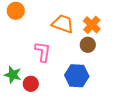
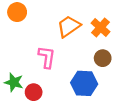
orange trapezoid: (63, 24) -> (69, 26), turned -55
brown circle: (88, 45) -> (103, 58), moved

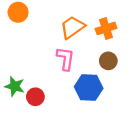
orange cross: (100, 27) -> (106, 28), turned 30
pink L-shape: (47, 57) -> (65, 59), moved

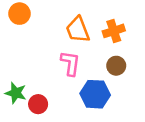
orange trapezoid: (72, 27) -> (78, 30), turned -76

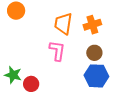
orange trapezoid: (78, 30) -> (63, 24), turned 30
blue hexagon: (95, 94) -> (96, 76), moved

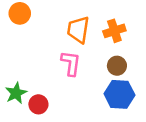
green star: (13, 75) -> (16, 93), turned 30

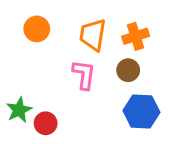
orange circle: (20, 13) -> (37, 29), moved
brown circle: (117, 66) -> (128, 70), moved

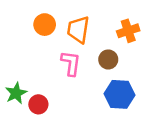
orange circle: (37, 29) -> (45, 25), moved
orange cross: (136, 36) -> (128, 31), moved

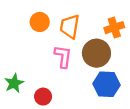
brown circle: (108, 59) -> (96, 53), size x1.6
red circle: (38, 104) -> (43, 97), moved

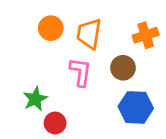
brown circle: (96, 53) -> (123, 68), size x0.7
green star: (14, 83) -> (35, 99), moved

